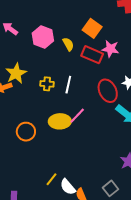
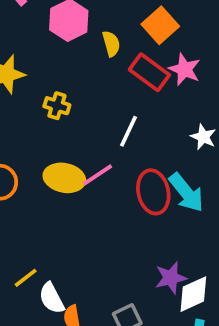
white line: (68, 85) -> (128, 131), moved
red ellipse: (108, 91) -> (153, 192), moved

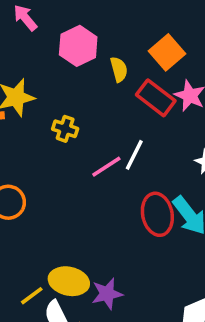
pink line: (98, 175) -> (106, 167), moved
yellow ellipse: (64, 178) -> (69, 281), moved
purple star: (171, 278) -> (107, 294), moved

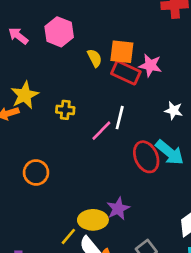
pink hexagon: (78, 46) -> (59, 32), moved
orange square: (167, 52) -> (122, 52), moved, turned -30
purple star: (107, 294) -> (118, 209), moved

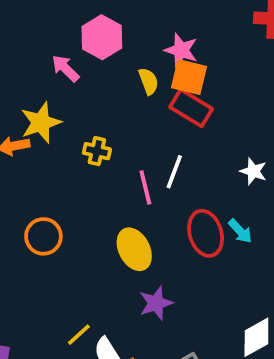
pink arrow: (18, 36) -> (65, 68), moved
pink star: (150, 65) -> (181, 50), moved
pink line: (101, 131) -> (145, 187), turned -65
cyan arrow: (170, 152) -> (240, 231), size x0.6
yellow ellipse: (93, 220) -> (134, 249), moved, turned 56

